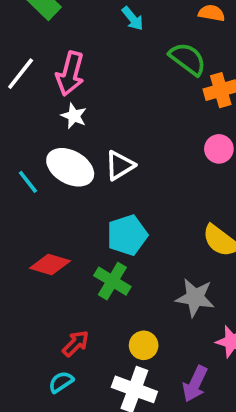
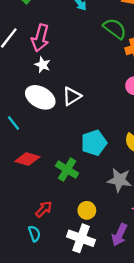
cyan line: (28, 182) -> (13, 123), moved
cyan pentagon: (127, 235) -> (94, 143), moved
cyan semicircle: (61, 382) -> (34, 234), turned 105

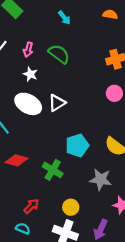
green semicircle: (115, 29) -> (59, 54), moved
pink arrow: (40, 38) -> (28, 50), size x0.6
cyan semicircle: (34, 234) -> (23, 229), turned -48

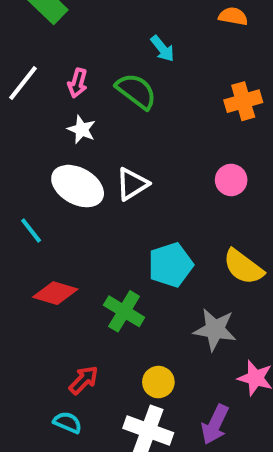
cyan arrow: (64, 18) -> (162, 49), moved
pink circle: (114, 93) -> (231, 180), moved

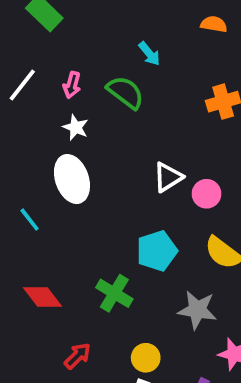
pink circle: (231, 180) -> (207, 194), moved
white triangle: (132, 184) -> (168, 177), moved
white ellipse: (78, 186) -> (72, 179), turned 42
red diamond: (55, 293) -> (42, 297), moved, turned 36

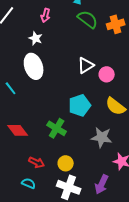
pink arrow: (72, 85) -> (46, 15), moved
green semicircle: (125, 92) -> (88, 19), moved
red arrow: (78, 356) -> (37, 162), turned 70
yellow circle: (146, 358) -> (66, 163), moved

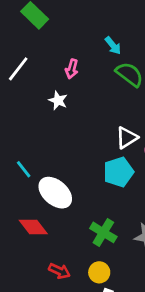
white ellipse: (34, 66) -> (55, 193), moved, turned -30
cyan pentagon: (80, 105) -> (118, 172), moved
green cross: (57, 128) -> (103, 232), moved

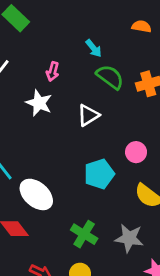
white star: (58, 101) -> (39, 103), size x1.4
white triangle: (127, 138) -> (88, 115), moved

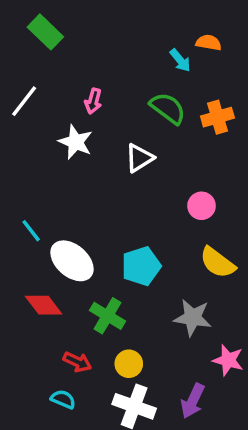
cyan arrow: (94, 48) -> (180, 60), moved
cyan pentagon: (99, 174) -> (141, 266), moved
green cross: (84, 234) -> (107, 316), moved

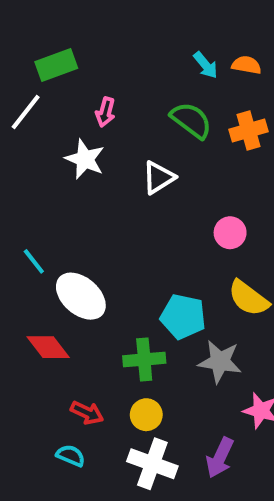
green rectangle: (45, 32) -> (56, 65), moved, turned -64
orange semicircle: (209, 43) -> (246, 65), moved
cyan pentagon: (141, 266) -> (183, 317), moved, turned 30
green cross: (107, 316) -> (144, 359), moved, turned -36

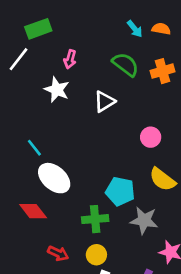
cyan line: (34, 261) -> (34, 148), moved

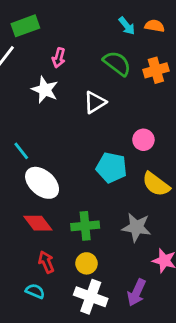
cyan pentagon: (120, 191) -> (112, 168), moved
red diamond: (33, 211) -> (38, 223), moved
red arrow: (58, 253) -> (46, 262), turned -138

